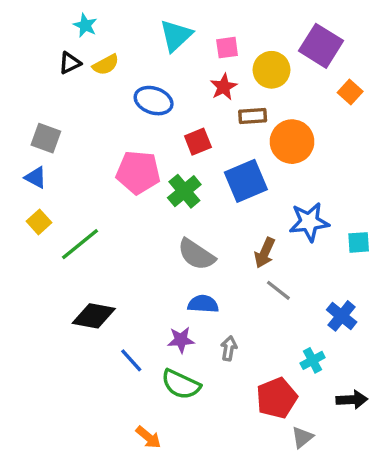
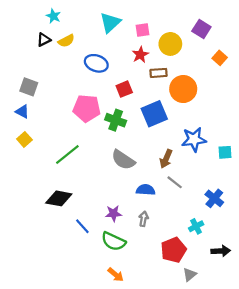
purple square: (321, 46) -> (201, 29), size x0.7
green cross: (184, 191) -> (116, 120), turned -30
green line: (80, 244) -> (67, 154), moved
blue semicircle: (203, 304) -> (146, 190), moved
orange arrow: (148, 437) -> (116, 275), moved

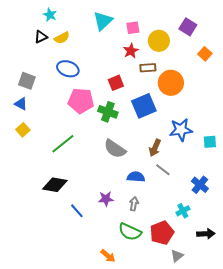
blue ellipse: (96, 63) -> (68, 69), moved
green semicircle: (113, 241) -> (130, 232), moved

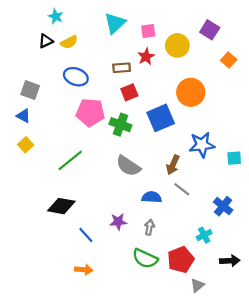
brown rectangle: (148, 68) -> (122, 68), moved
orange arrow: (108, 256) -> (84, 270), moved, turned -35

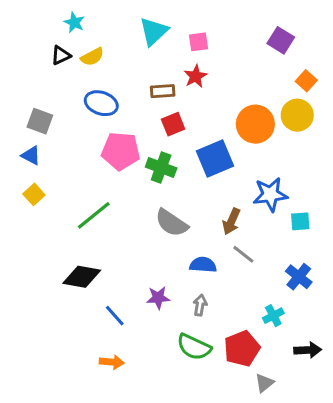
yellow circle: (177, 45) -> (297, 115), moved
cyan square: (234, 158) -> (300, 221), moved

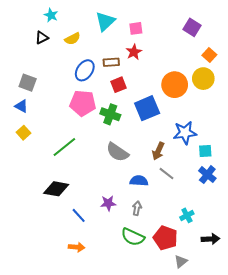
yellow semicircle: (92, 57) -> (72, 39), moved
blue ellipse: (101, 103) -> (85, 70), moved, turned -75
blue cross: (299, 277) -> (207, 175), moved
red pentagon: (242, 349) -> (165, 238), turned -30

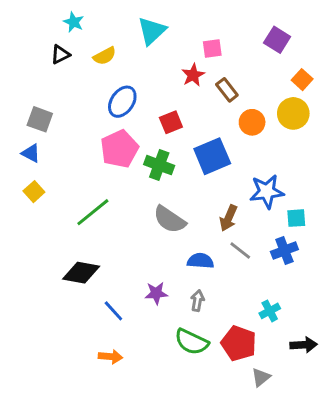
pink square: (136, 28) -> (212, 49), moved
brown rectangle: (111, 62) -> (227, 90), moved, turned 56
orange circle: (175, 85) -> (252, 122), size x0.7
pink pentagon: (83, 103) -> (119, 149), turned -30
blue cross: (207, 175) -> (284, 250), moved, turned 30

